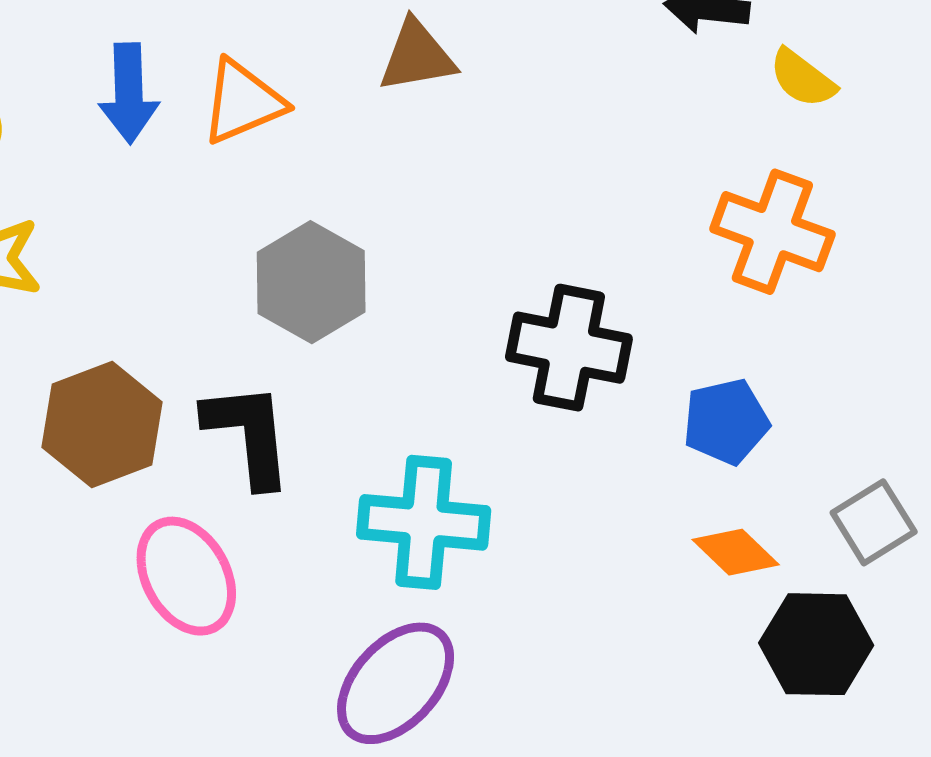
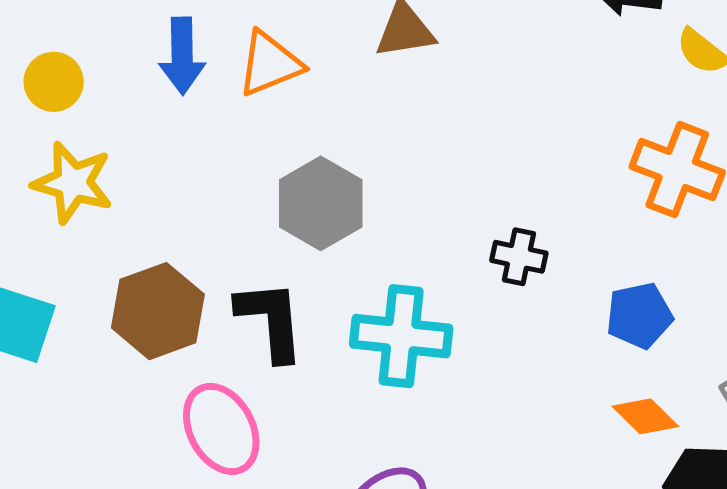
black cross: (569, 348) -> (519, 257), size x0.6
cyan cross: (424, 522) -> (401, 336), moved

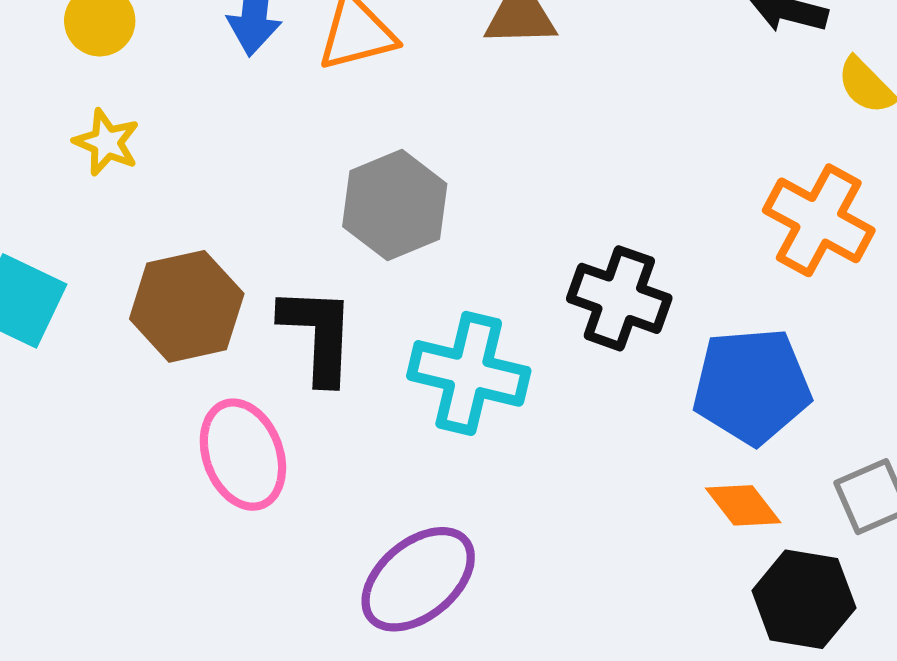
yellow star: (73, 183) -> (107, 142), size x0.7
black cross: (519, 257) -> (619, 298), size x1.5
blue pentagon: (639, 316) -> (752, 386), size x1.5

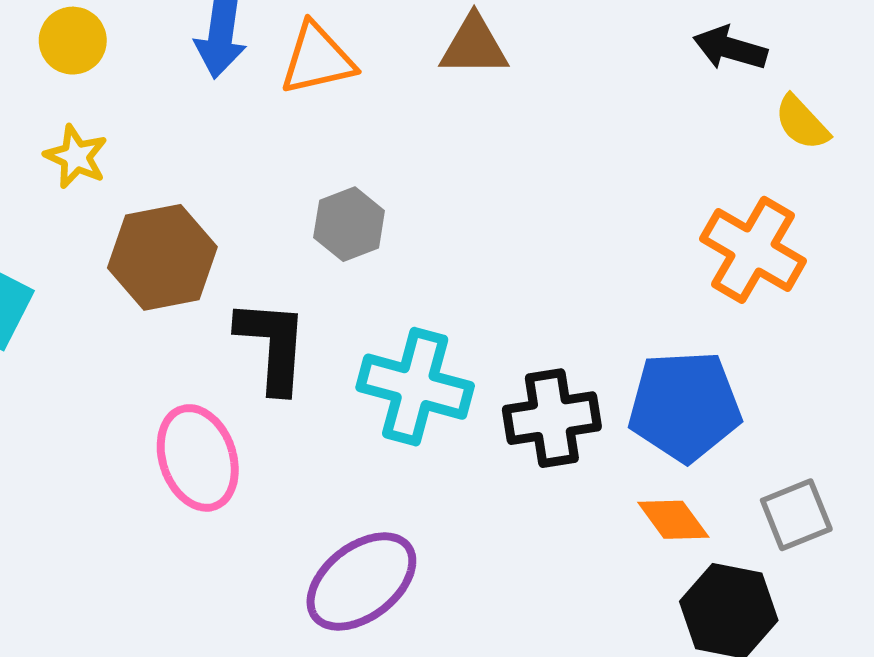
gray hexagon: (395, 205) -> (349, 224), size x0.7
black cross: (619, 298) -> (552, 418), moved, turned -30
brown hexagon: (187, 306) -> (162, 257), moved

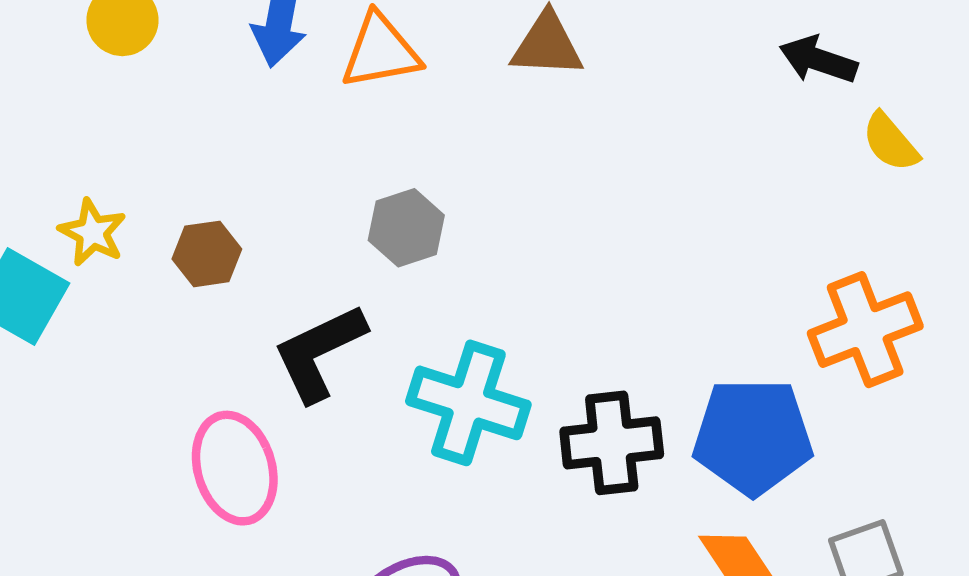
yellow star: (76, 157) -> (93, 232), moved
orange cross: (753, 250) -> (865, 330), moved, turned 36
brown hexagon: (162, 257) -> (207, 254), size x0.6
black L-shape: (272, 345) -> (319, 353), turned -122

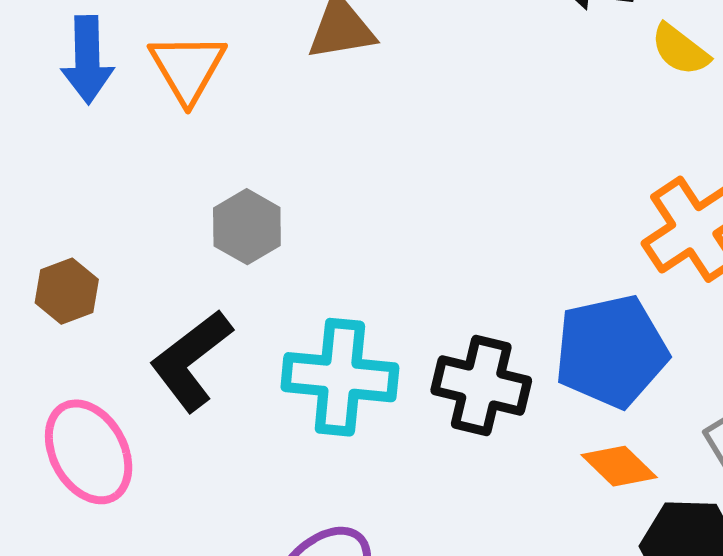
orange triangle: (381, 51) -> (188, 68), turned -38
black cross: (612, 443) -> (481, 386), turned 32
pink ellipse: (235, 468) -> (89, 452), moved

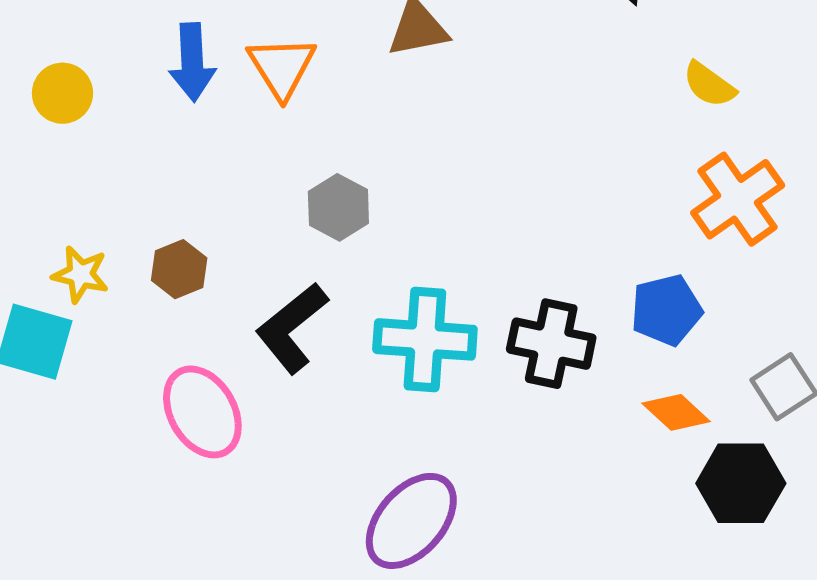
yellow semicircle: (680, 50) -> (709, 85), moved
blue pentagon: (611, 351) -> (666, 310), size x0.7

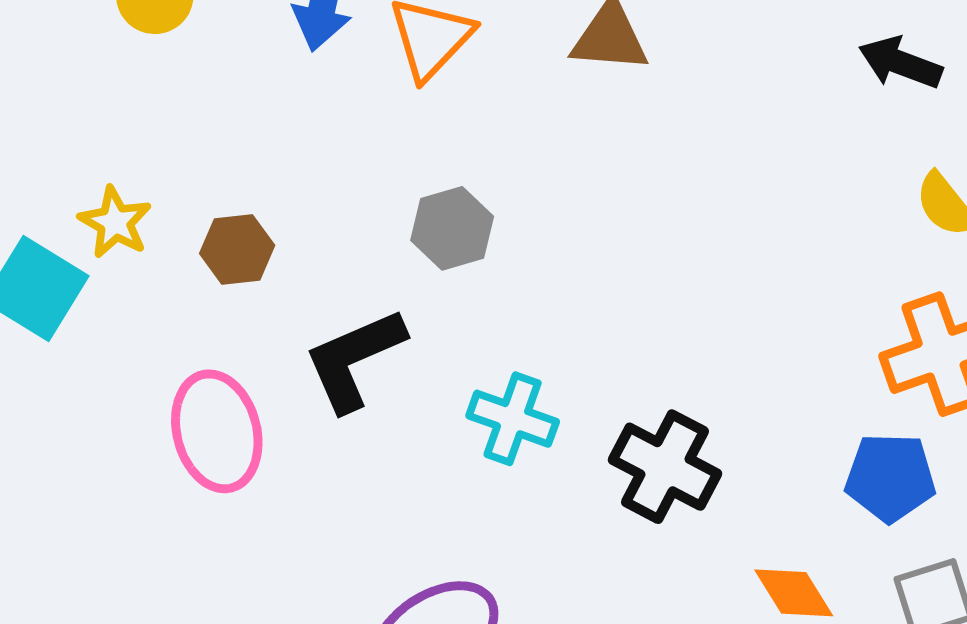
blue pentagon: (666, 310) -> (890, 477), moved
cyan cross: (425, 339) -> (513, 419), size x0.7

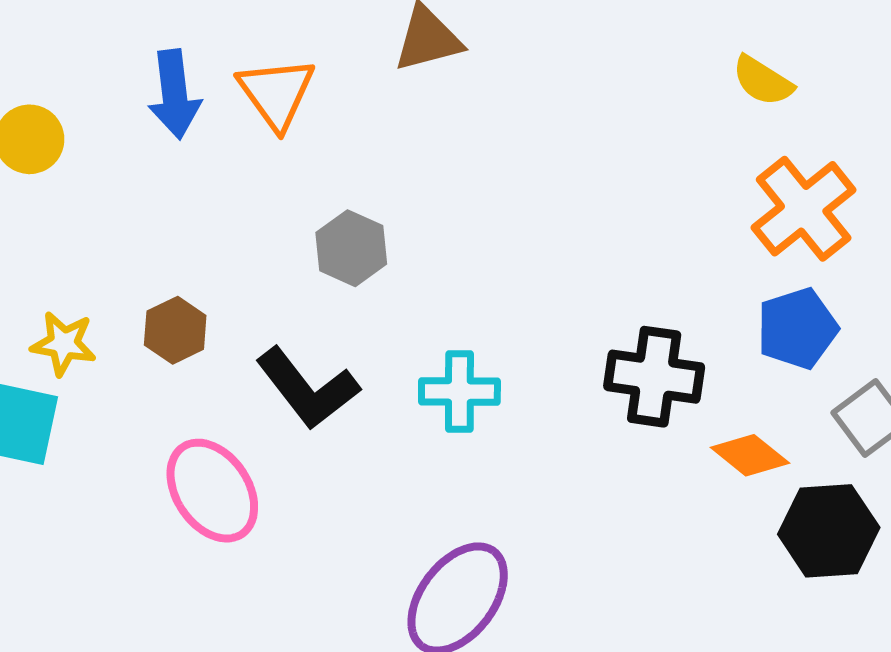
black L-shape: (354, 359) -> (307, 388), turned -85
black cross: (665, 467) -> (654, 377), moved

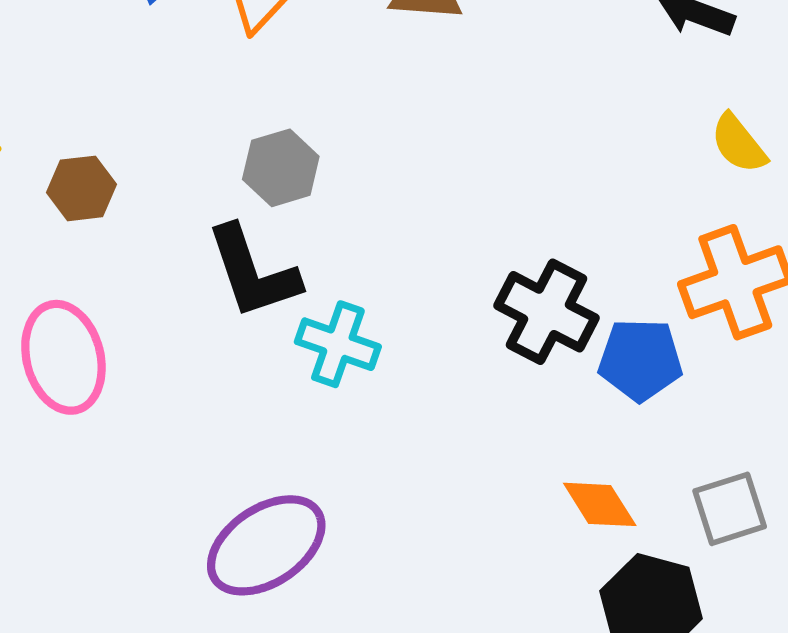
blue pentagon: (797, 328) -> (640, 360), moved
black cross: (654, 377) -> (546, 312), moved
black L-shape: (307, 388) -> (253, 272), moved

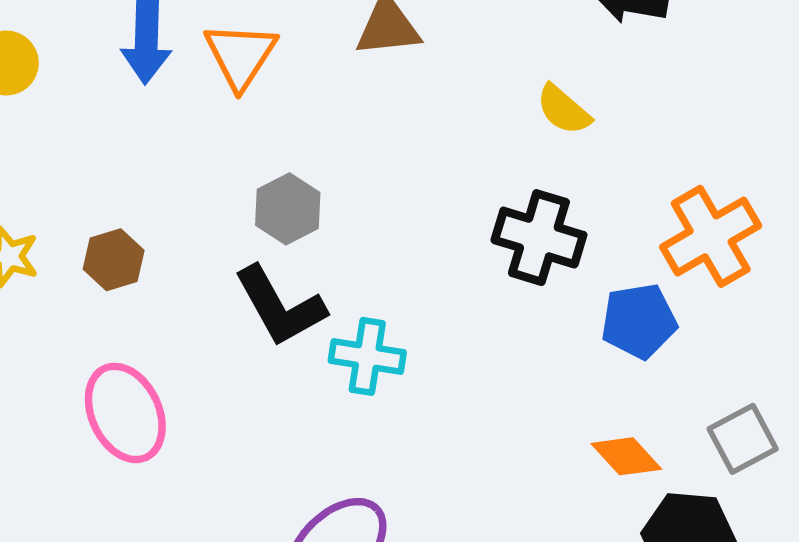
yellow semicircle: (739, 144) -> (563, 110), moved
black cross: (546, 312) -> (539, 238), moved

